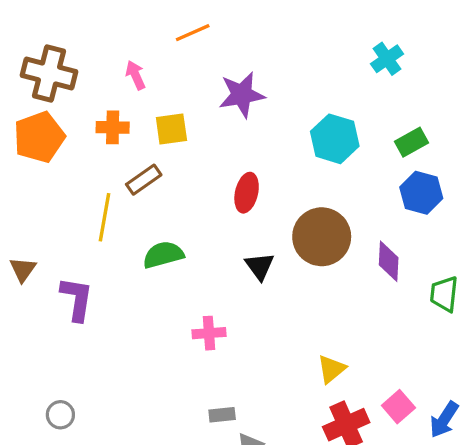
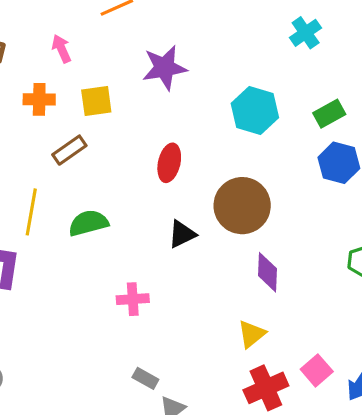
yellow line: (105, 217) -> (31, 212), moved
purple diamond: (389, 261) -> (268, 272), moved
black triangle: (260, 266) -> (182, 234), turned 40
gray rectangle: (222, 415) -> (145, 378), turned 35

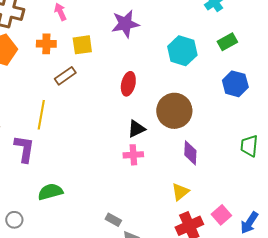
green rectangle: (329, 114) -> (227, 42), moved
green semicircle: (88, 223) -> (50, 192), moved
pink cross: (133, 299) -> (133, 155), moved

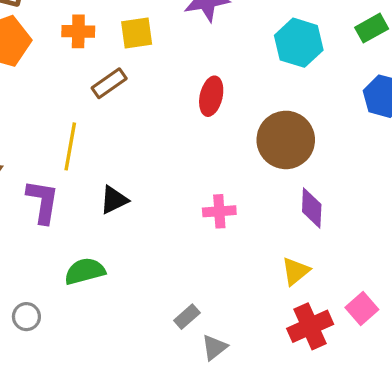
black triangle: (136, 129) -> (114, 200), moved
gray rectangle: (113, 220) -> (187, 317), turned -70

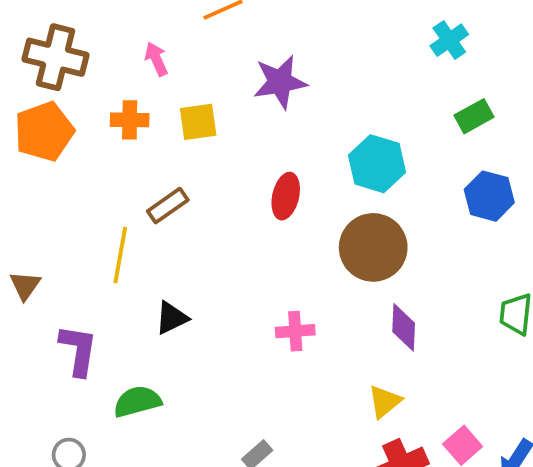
cyan hexagon: (299, 43) -> (377, 164), moved
brown rectangle: (109, 83) -> (168, 206), moved
purple L-shape: (43, 202) -> (78, 350), moved

